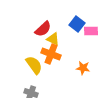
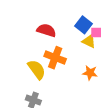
red semicircle: (43, 29) -> (46, 30), turned -120
yellow triangle: (53, 39) -> (89, 41), moved

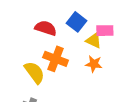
blue square: (83, 25) -> (77, 22), moved
orange star: (90, 73) -> (94, 64), moved

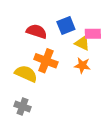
blue square: (77, 22) -> (66, 26), turned 30
yellow semicircle: (35, 73) -> (26, 74), turned -30

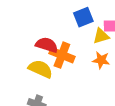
red semicircle: (37, 31) -> (47, 45), moved
yellow triangle: (82, 43) -> (101, 36), turned -42

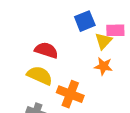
yellow triangle: (101, 36) -> (103, 41), turned -30
orange cross: (62, 55) -> (70, 94), moved

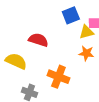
yellow triangle: (103, 41) -> (86, 32), turned 32
yellow semicircle: (40, 76) -> (16, 61), moved

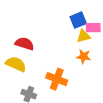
blue square: (71, 15) -> (78, 20), moved
red semicircle: (38, 40) -> (25, 44), moved

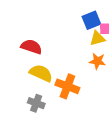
yellow semicircle: (16, 64) -> (41, 73), moved

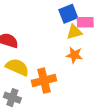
orange cross: (67, 86) -> (44, 81), turned -35

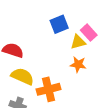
blue square: (68, 14) -> (59, 24), moved
pink rectangle: (85, 22) -> (89, 33), turned 49

